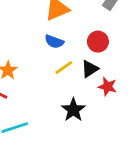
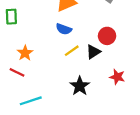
red circle: (98, 42) -> (107, 36), moved
red star: (107, 87) -> (117, 77), moved

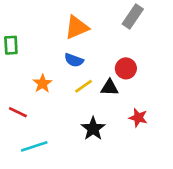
black triangle: (93, 52) -> (109, 88), turned 35
orange star: (25, 53) -> (42, 83), moved

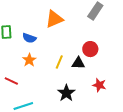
blue semicircle: (74, 60) -> (29, 38), moved
yellow line: (83, 86) -> (59, 62), turned -32

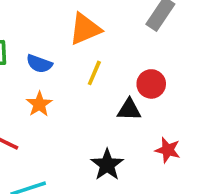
yellow line: (59, 62) -> (94, 73), moved

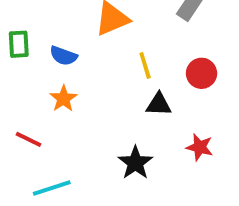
yellow line: (94, 73) -> (145, 66), moved, turned -40
red circle: (151, 84) -> (202, 73), moved

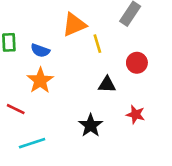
yellow line: (145, 66) -> (97, 44), moved
orange star: (63, 99) -> (40, 80), size x1.4

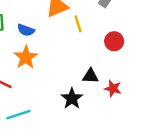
black triangle: (107, 85) -> (91, 76), moved

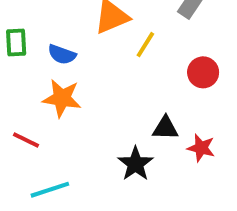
yellow line: (78, 24) -> (145, 45), turned 49
orange star: (26, 57) -> (62, 98), turned -30

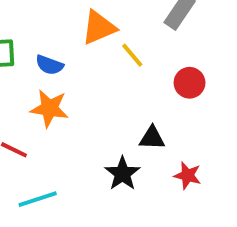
yellow line: (145, 45) -> (132, 55), turned -72
red star: (201, 148) -> (188, 175), moved

